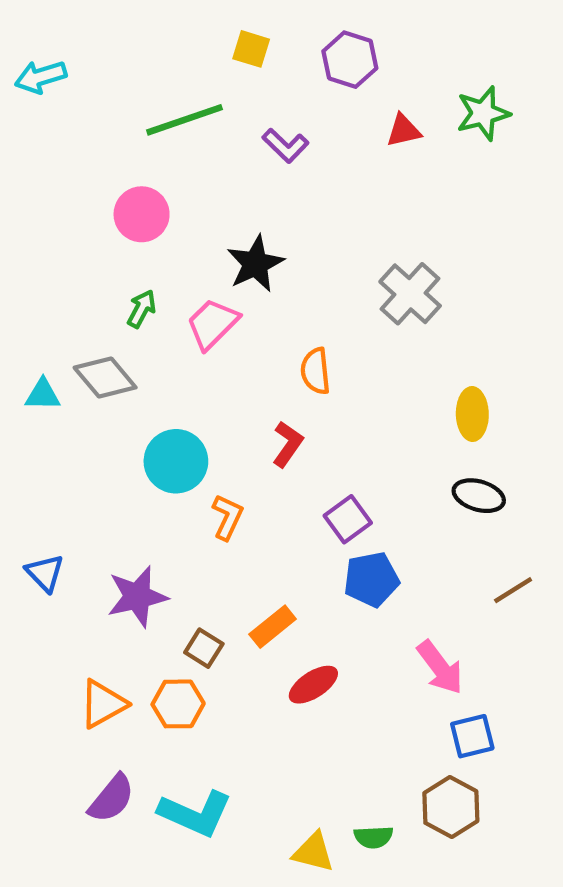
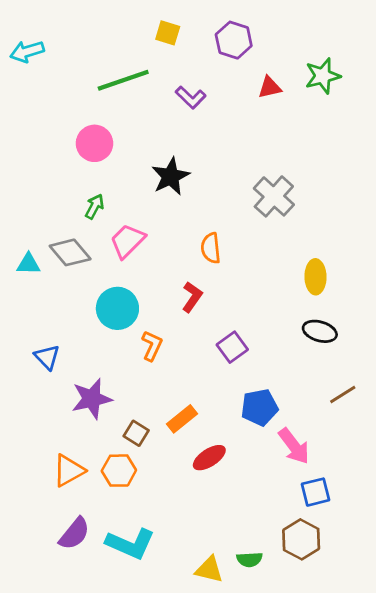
pink trapezoid: (212, 324) -> (128, 241), moved
blue triangle: (45, 573) -> (47, 357), moved
blue pentagon: (371, 579) -> (260, 407), moved

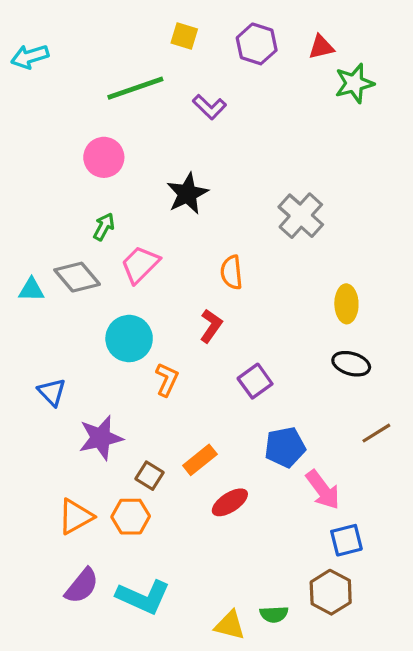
red triangle: (270, 87) -> (321, 47), moved

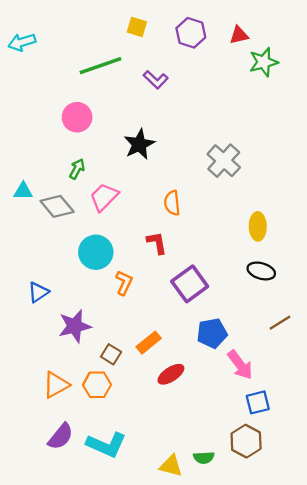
cyan triangle: (31, 290) -> (23, 191), moved
red L-shape: (211, 326) -> (157, 243), turned -45
purple square: (255, 381) -> (190, 284), size x1.4
blue triangle: (52, 392) -> (38, 292), turned 40

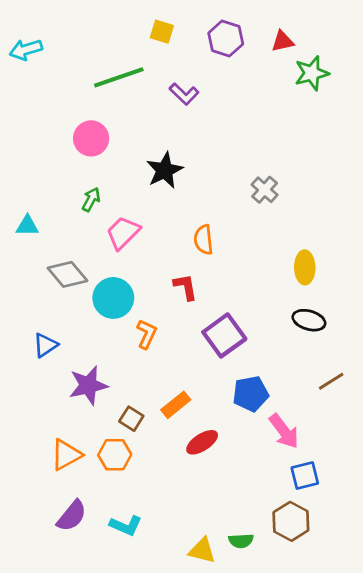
gray cross: (224, 161) -> (265, 190), size x0.7
gray diamond: (57, 206) -> (68, 274), moved
cyan L-shape: (106, 445) -> (126, 526), size x0.7

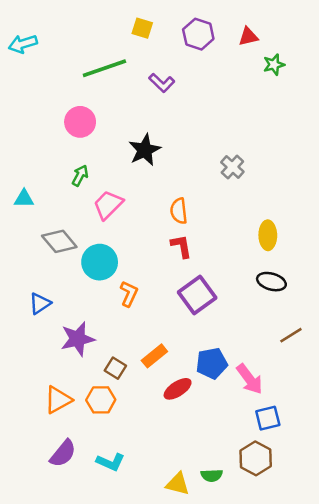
green star: (312, 73) -> (274, 65), size x0.7
red L-shape: (185, 287) -> (181, 246), moved
blue pentagon: (251, 394) -> (212, 363), moved

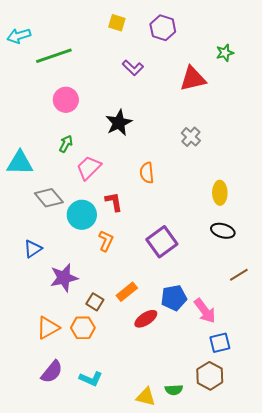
red triangle: (248, 37) -> (193, 79), moved, size x1.6
green line: (104, 68) -> (54, 56), moved
cyan triangle: (24, 199) -> (20, 163), size x1.6
red L-shape: (181, 246) -> (114, 202), moved

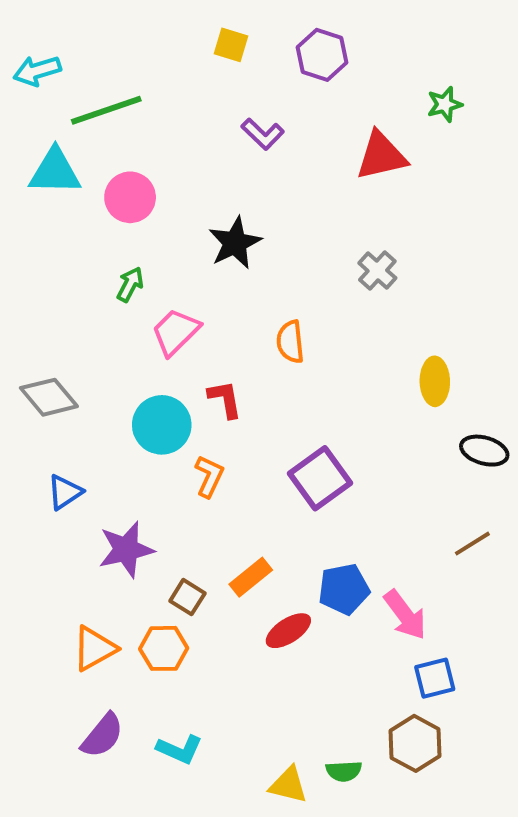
cyan triangle: (20, 163) -> (55, 172), moved
gray diamond: (49, 198) -> (49, 397), moved
black ellipse: (223, 231) -> (484, 451), moved

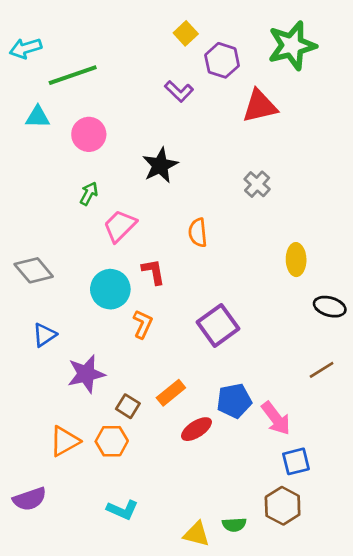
yellow square: (231, 45) -> (186, 33), moved, turned 30
purple hexagon: (322, 55) -> (222, 60), moved
green star: (445, 104) -> (292, 46), moved, size x2.0
cyan triangle: (55, 172) -> (38, 117), size x0.7
purple semicircle: (102, 736) -> (30, 499), moved, turned 32

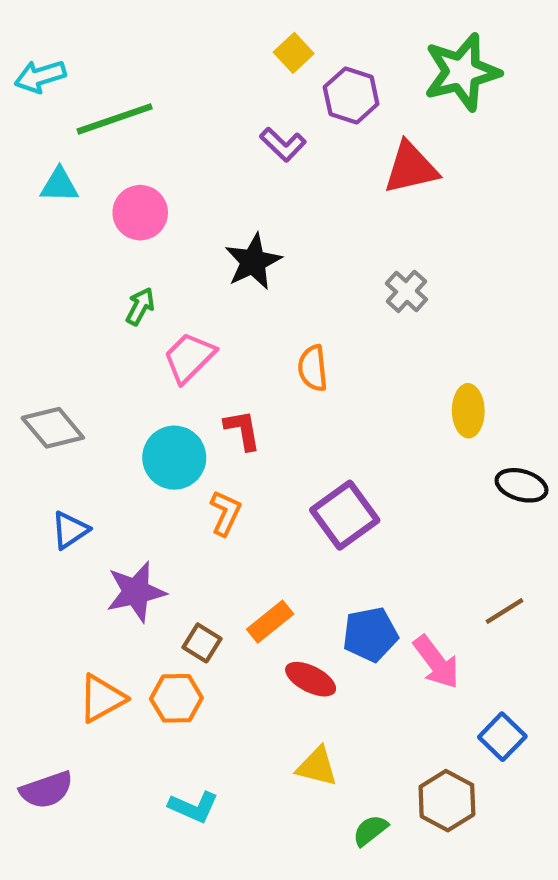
brown line: (322, 370) -> (504, 611), moved
red ellipse: (196, 429) -> (311, 679), turned 60
blue square: (296, 461) -> (502, 737), moved, turned -32
green semicircle: (234, 525) -> (370, 830), turned 145
yellow triangle: (196, 534) -> (317, 766), moved

